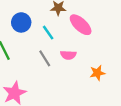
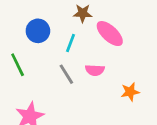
cyan line: (48, 33) -> (70, 43), turned 56

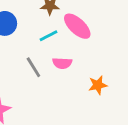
cyan line: (70, 43) -> (49, 36), moved, turned 42

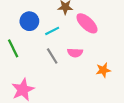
cyan line: (49, 36) -> (52, 31), moved

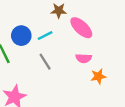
blue circle: (29, 21) -> (21, 36), moved
pink semicircle: (75, 53) -> (84, 58), moved

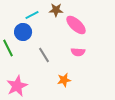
cyan line: (45, 36) -> (32, 15), moved
orange star: (98, 76) -> (64, 80), moved

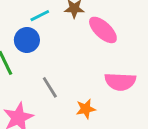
pink semicircle: (78, 52) -> (120, 82), moved, size x1.5
gray line: (44, 55) -> (50, 87), moved

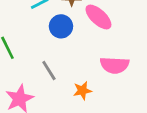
blue circle: (27, 40) -> (61, 26), moved

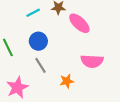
blue circle: (61, 26) -> (38, 41), moved

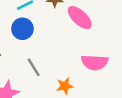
blue circle: (38, 41) -> (22, 29), moved

